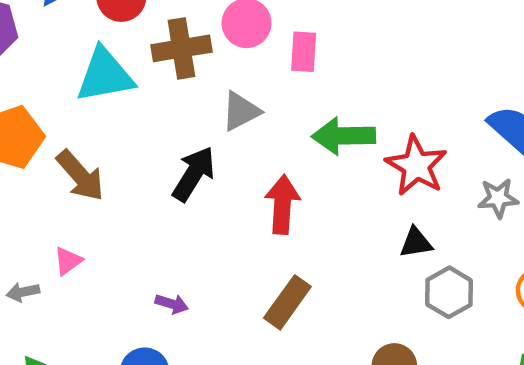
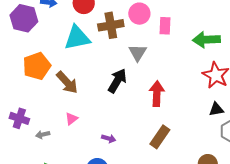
gray triangle: (241, 111) -> (138, 53), turned -30
green arrow: (343, 136) -> (206, 40), moved
pink triangle: (68, 261) -> (71, 119), moved

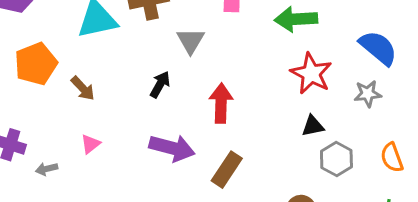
black arrow: (117, 81) -> (160, 84), size x0.7
brown arrow: (67, 82) -> (83, 88), size x0.7
purple arrow: (109, 138) -> (172, 148), moved, size x2.0

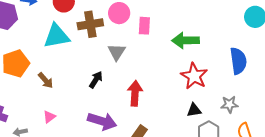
blue semicircle: (378, 48) -> (238, 61), turned 40
gray star: (368, 94) -> (229, 104), moved

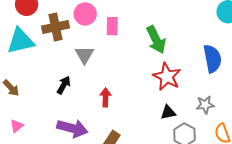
green arrow: (186, 40) -> (156, 40), turned -112
red arrow: (135, 93) -> (105, 97), size x0.7

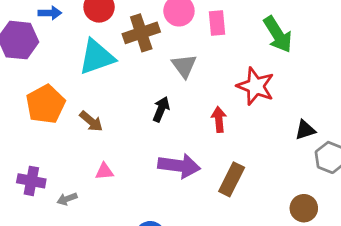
red star: (167, 77) -> (256, 86), moved
pink triangle: (17, 126) -> (104, 171), turned 40

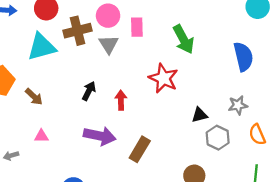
gray triangle: (184, 66) -> (109, 44), moved
red arrow: (219, 119) -> (121, 100), moved

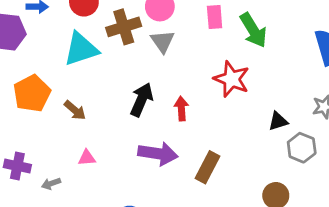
pink rectangle: (137, 27) -> (215, 17), moved
black arrow: (89, 91) -> (142, 100), size x1.4

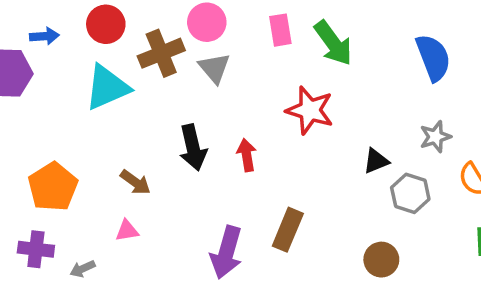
orange pentagon: (32, 93) -> (53, 187), moved
black arrow: (142, 100) -> (193, 148), turned 148
brown arrow: (75, 110) -> (135, 182), moved
purple arrow: (158, 154) -> (226, 252), moved, turned 102

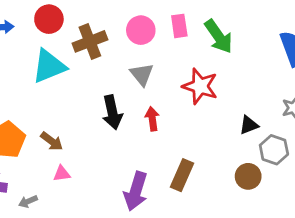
pink circle: (207, 22) -> (141, 30), moved
gray triangle: (214, 68) -> (142, 74), moved
brown arrow: (135, 182) -> (52, 141), moved
brown circle: (381, 260) -> (248, 176), moved

